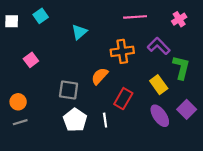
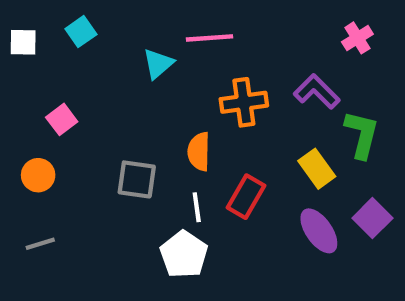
pink line: (135, 17) -> (210, 38), moved
orange semicircle: (100, 76) -> (199, 152), turned -42
orange circle: (18, 102) -> (38, 175), moved
white pentagon: (75, 120) -> (184, 254), moved
white line: (105, 120) -> (197, 207), moved

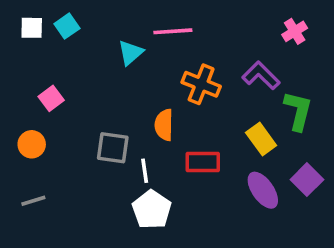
white square: (23, 42) -> (32, 28), moved
orange cross: (244, 102) -> (201, 84), turned 30
red rectangle: (246, 197) -> (203, 162), turned 60
white line: (197, 207) -> (145, 171), moved

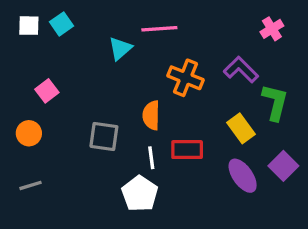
white line: (145, 171) -> (151, 158), moved

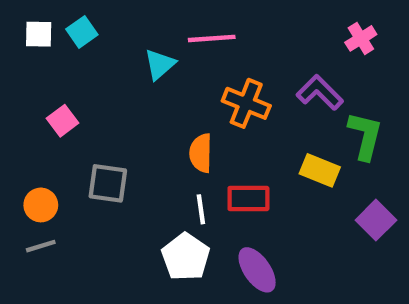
yellow rectangle: (241, 128) -> (320, 170), turned -32
orange circle: (29, 133) -> (41, 205), moved
gray square: (104, 137) -> (108, 183), moved
purple ellipse: (243, 176) -> (257, 270), moved

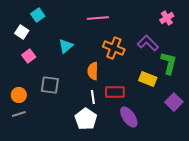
white square: (39, 34) -> (22, 32), moved, turned 32
cyan triangle: (160, 64) -> (66, 46), moved
purple ellipse: (257, 270) -> (129, 117), moved

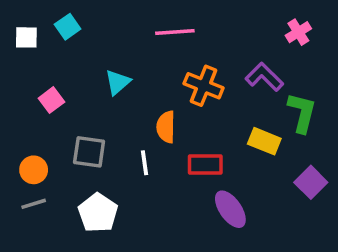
white square: (22, 32) -> (26, 37), moved, turned -32
white line: (93, 97) -> (144, 163), moved
white pentagon: (86, 119) -> (98, 213), moved

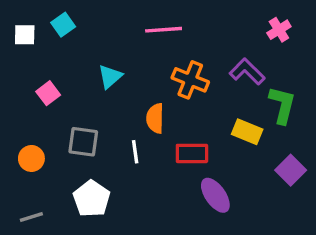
gray line: (34, 204) -> (31, 217), moved

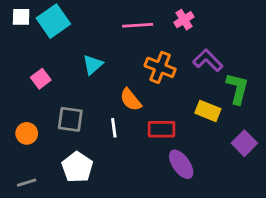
cyan square: (63, 25) -> (53, 21), size x1.6
pink cross: (279, 30) -> (184, 20), moved
white square: (25, 35) -> (21, 17), moved
orange semicircle: (155, 118) -> (131, 100), turned -40

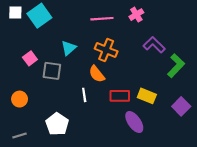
orange cross: (160, 67) -> (106, 50), moved
green L-shape: (237, 88) -> (176, 66), turned 30
yellow rectangle: (208, 111) -> (147, 96), moved
gray square: (70, 119) -> (52, 71), moved

